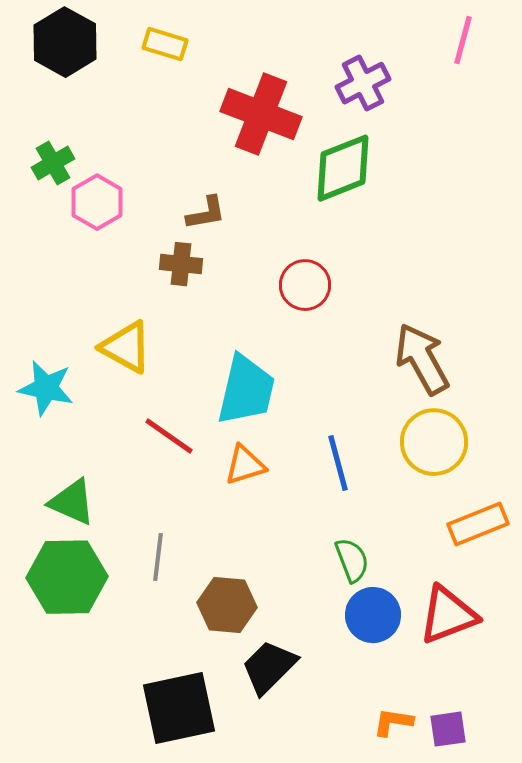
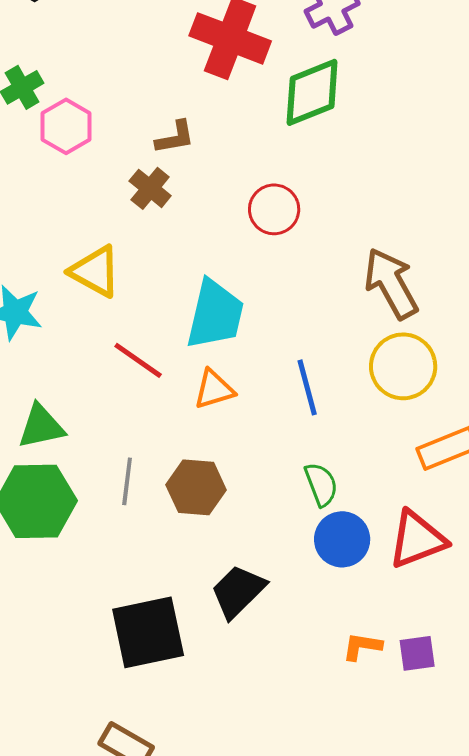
brown cross: (181, 264) -> (150, 188), turned 33
green triangle: (72, 502) -> (41, 426), turned -36
brown hexagon: (227, 605) -> (196, 487), moved

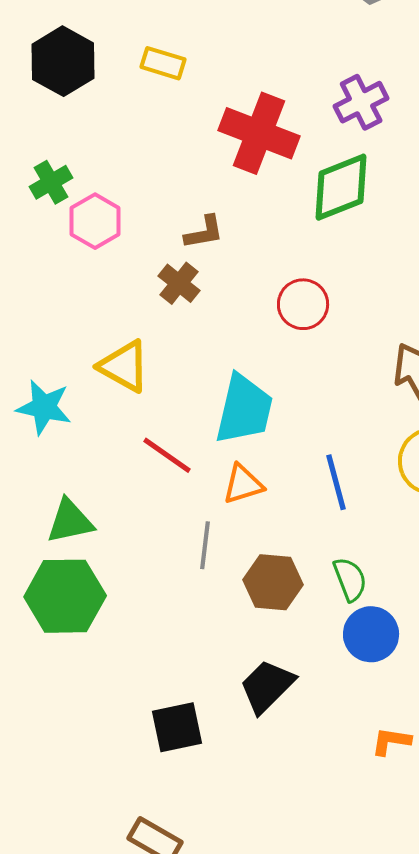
gray line: (127, 481) -> (205, 545), moved
brown hexagon: (196, 487) -> (273, 582), moved
black square: (148, 632) -> (177, 727), size x0.7

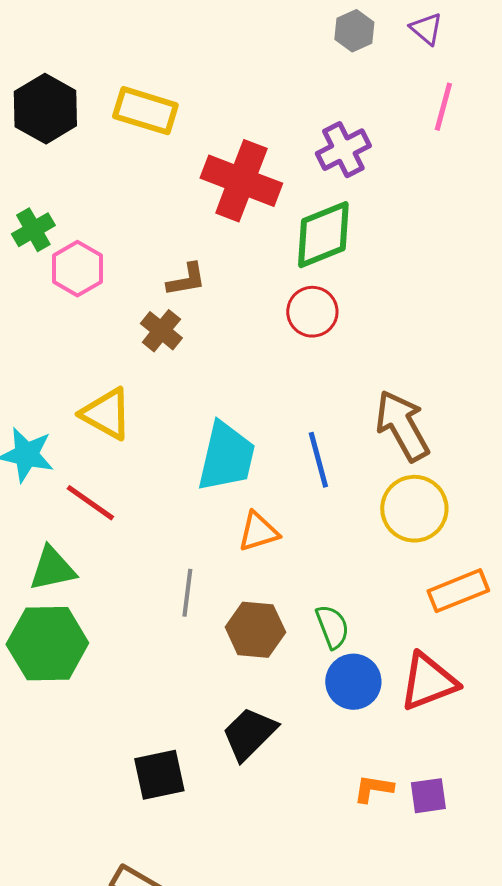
yellow rectangle: (163, 63) -> (145, 111), size x1.4
red circle: (303, 304) -> (312, 312), moved
red line: (167, 455) -> (90, 503), moved
blue line: (336, 482) -> (318, 460), moved
orange triangle: (243, 484) -> (258, 532), moved

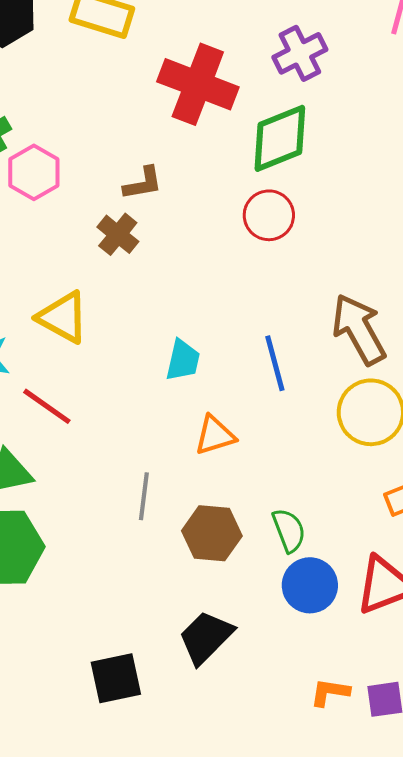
cyan trapezoid: (226, 457) -> (183, 360), size x0.6

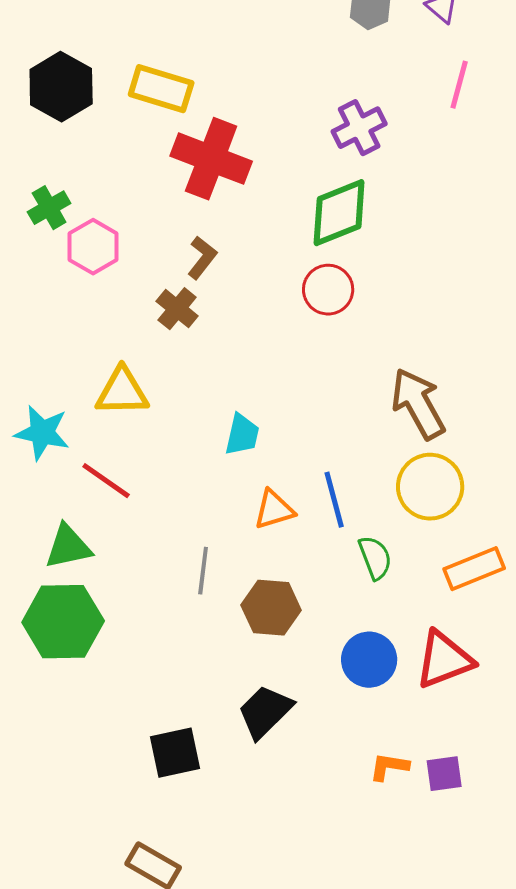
red cross: (198, 84) -> (211, 159), moved
brown L-shape: (143, 183) -> (202, 258), turned -42
yellow triangle: (63, 317) -> (122, 392), turned -30
blue line: (275, 363) -> (334, 500), moved
green semicircle: (289, 530) -> (375, 558), moved

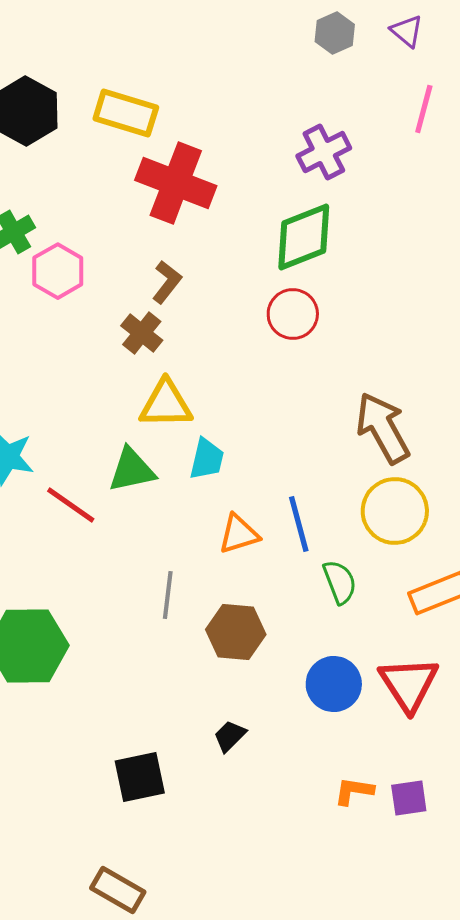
yellow triangle: (122, 392) -> (166, 404), moved
green triangle: (68, 547) -> (132, 470), moved
red triangle: (444, 660) -> (409, 684), turned -42
black trapezoid: (265, 712) -> (230, 736), size x0.6

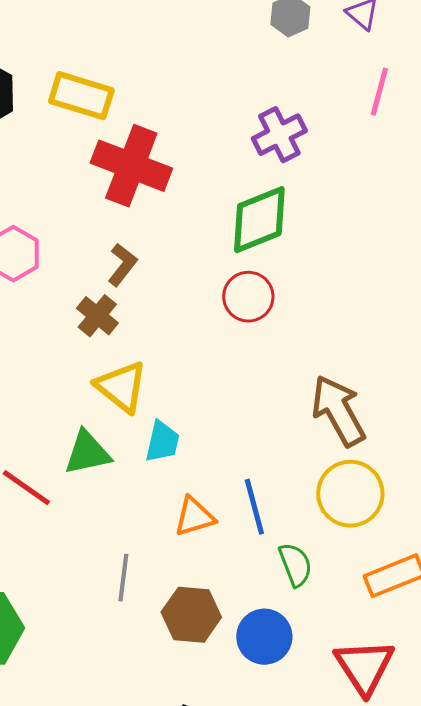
yellow triangle: (166, 404) -> (121, 387), turned 40
blue circle: (334, 684) -> (264, 637), moved

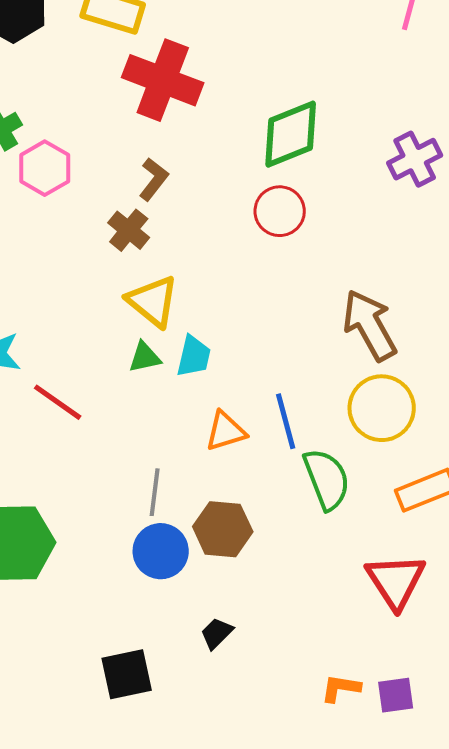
purple cross: (279, 135) -> (415, 159), moved
green triangle: (87, 453) -> (145, 357), moved, size x0.7
green semicircle: (295, 565) -> (327, 479), size x1.4
blue circle: (264, 637) -> (161, 551), moved

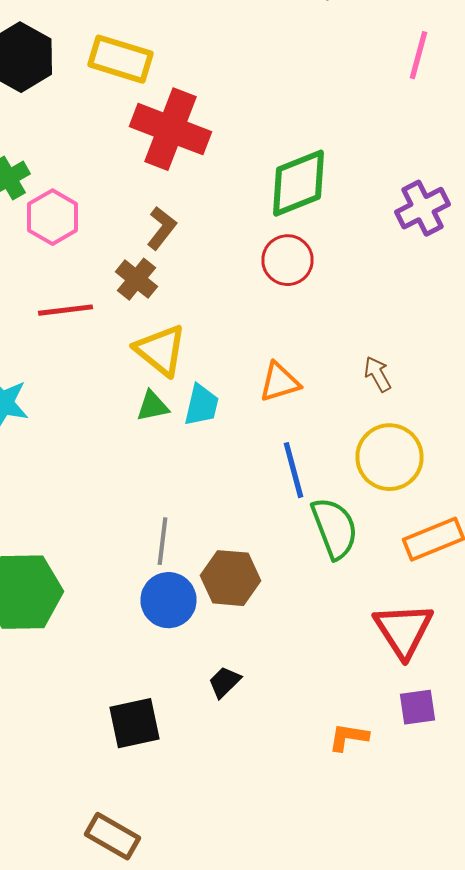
brown arrow: (370, 325) -> (378, 374), size x0.5
red line: (58, 402) -> (66, 310), moved, turned -42
orange triangle: (226, 431) -> (280, 382), moved
purple square: (396, 695) -> (418, 707), moved

